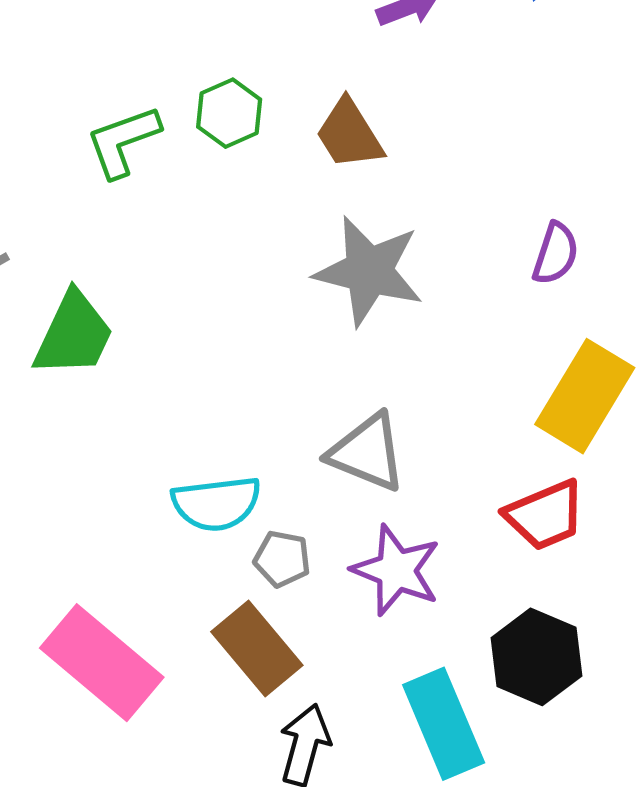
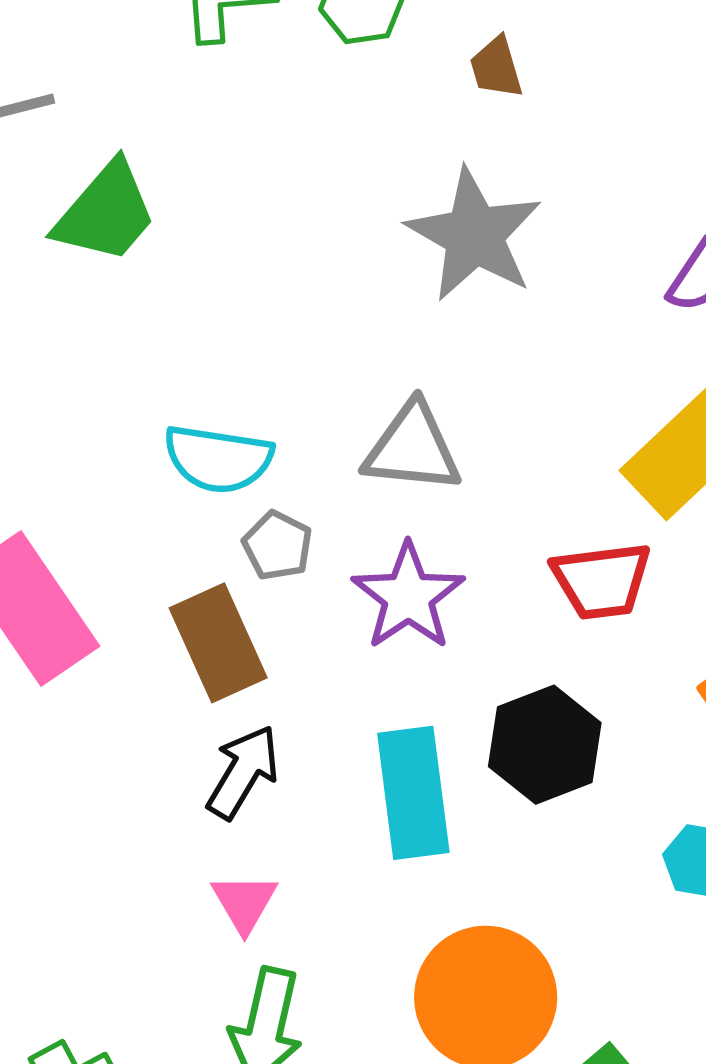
brown trapezoid: (349, 134) -> (496, 67), size x0.7
gray triangle: (367, 452) -> (413, 448), turned -32

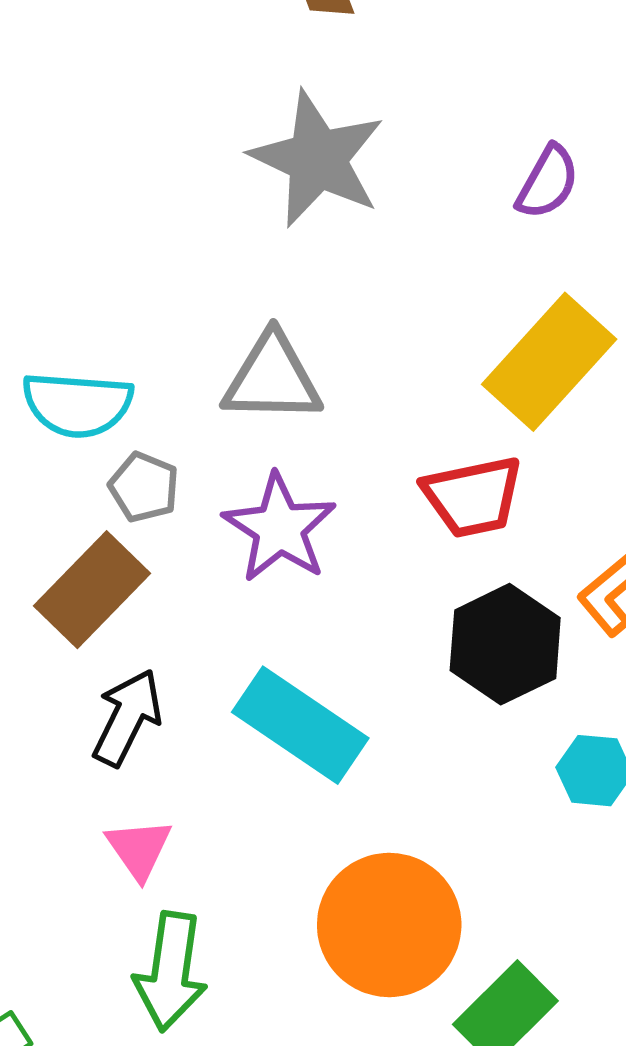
brown rectangle: (218, 643) -> (92, 590), turned 73
black hexagon: (545, 745) -> (505, 644), moved
cyan rectangle: (413, 793) -> (300, 725), turned -44

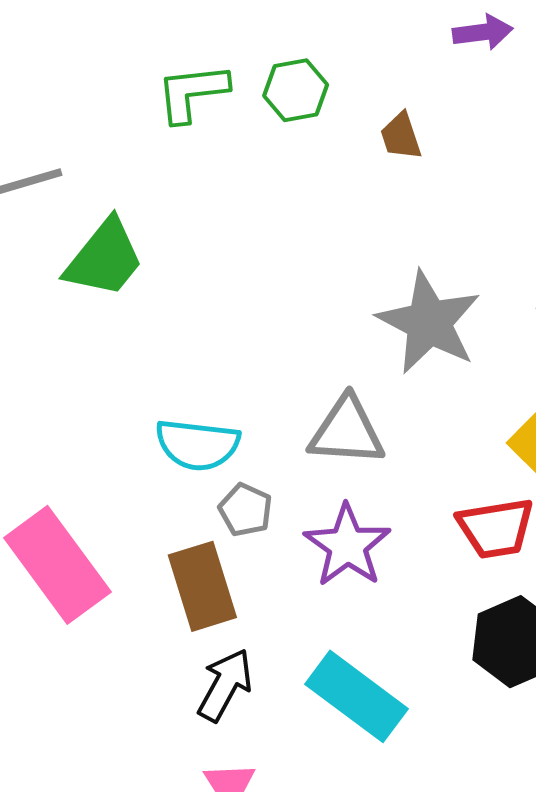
gray star: (317, 159) -> (429, 322), moved
brown rectangle: (92, 590) -> (202, 586), turned -64

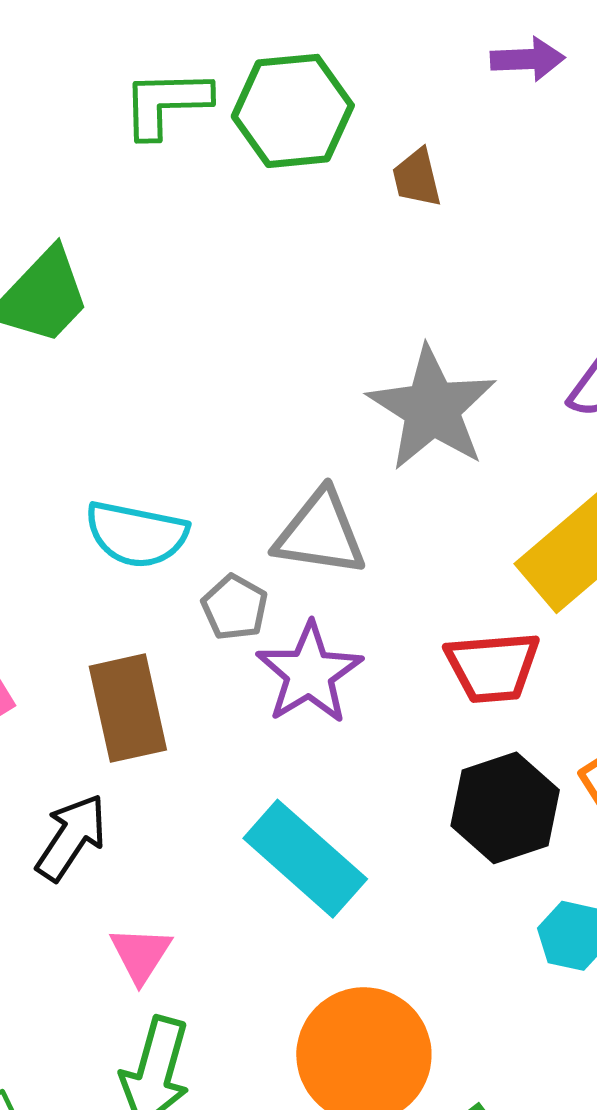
green hexagon: (296, 90) -> (293, 111), size x1.5
gray pentagon: (245, 510) -> (235, 607), moved
black arrow: (225, 685) -> (71, 837), moved

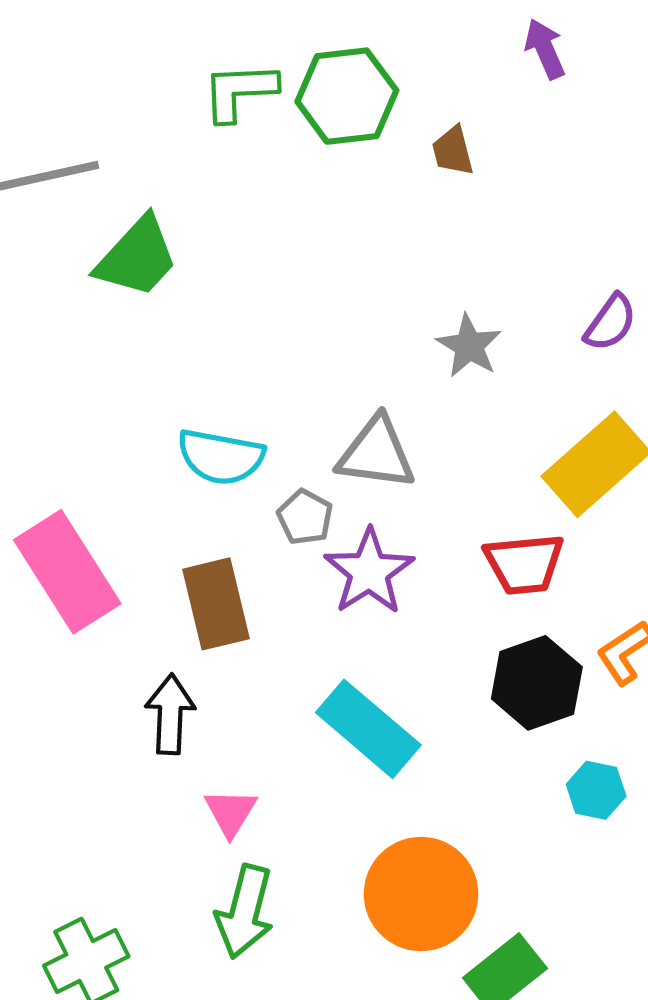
purple arrow: (528, 59) -> (545, 49), turned -110
gray star: (432, 408) -> (469, 346), size x0.6
black arrow: (71, 837) -> (170, 714), turned -30

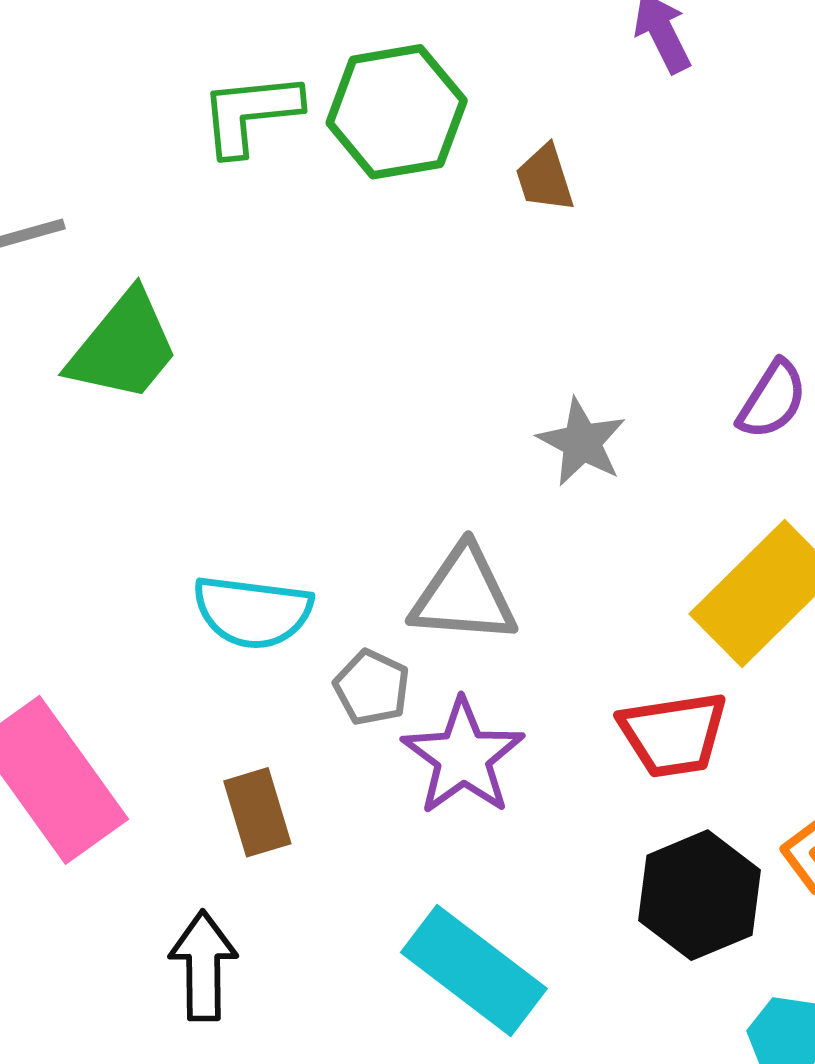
brown rectangle: (216, 604) -> (257, 812), size x0.7

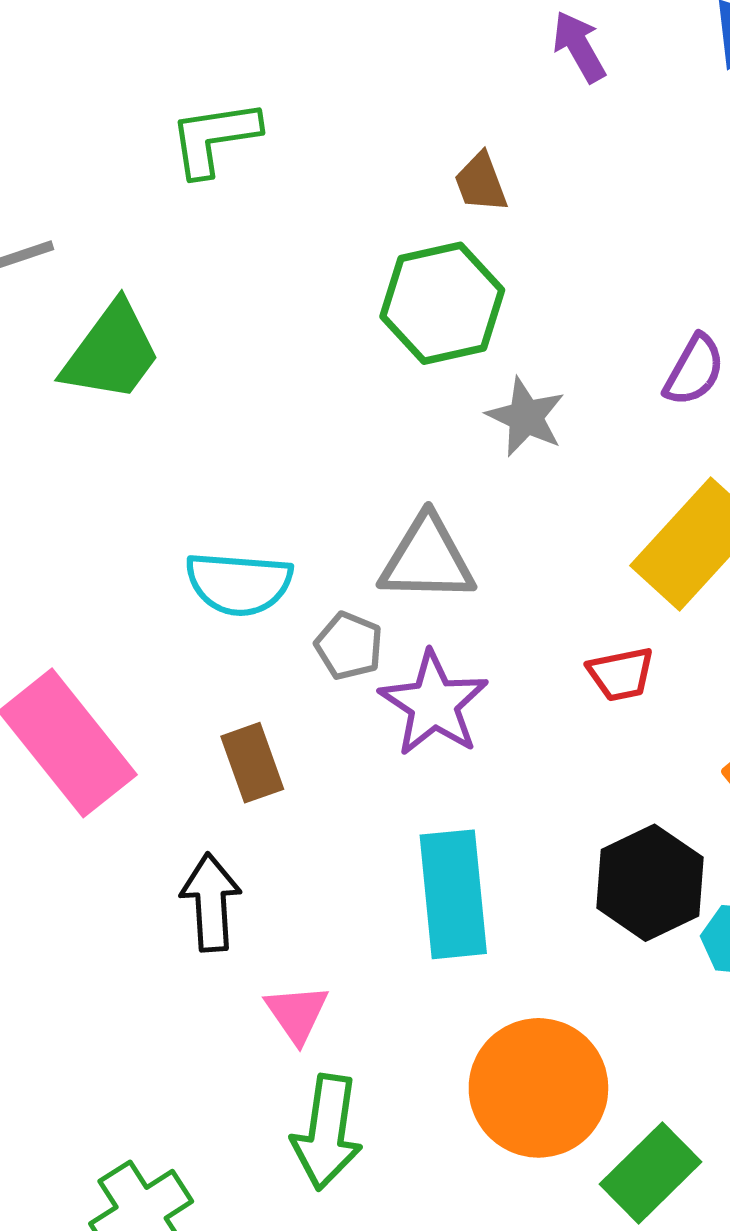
green hexagon: (397, 112) -> (442, 303), moved
red trapezoid: (673, 734) -> (621, 674), size x0.7
black hexagon: (700, 895) -> (650, 883), moved
cyan rectangle: (474, 970) -> (453, 894), turned 50

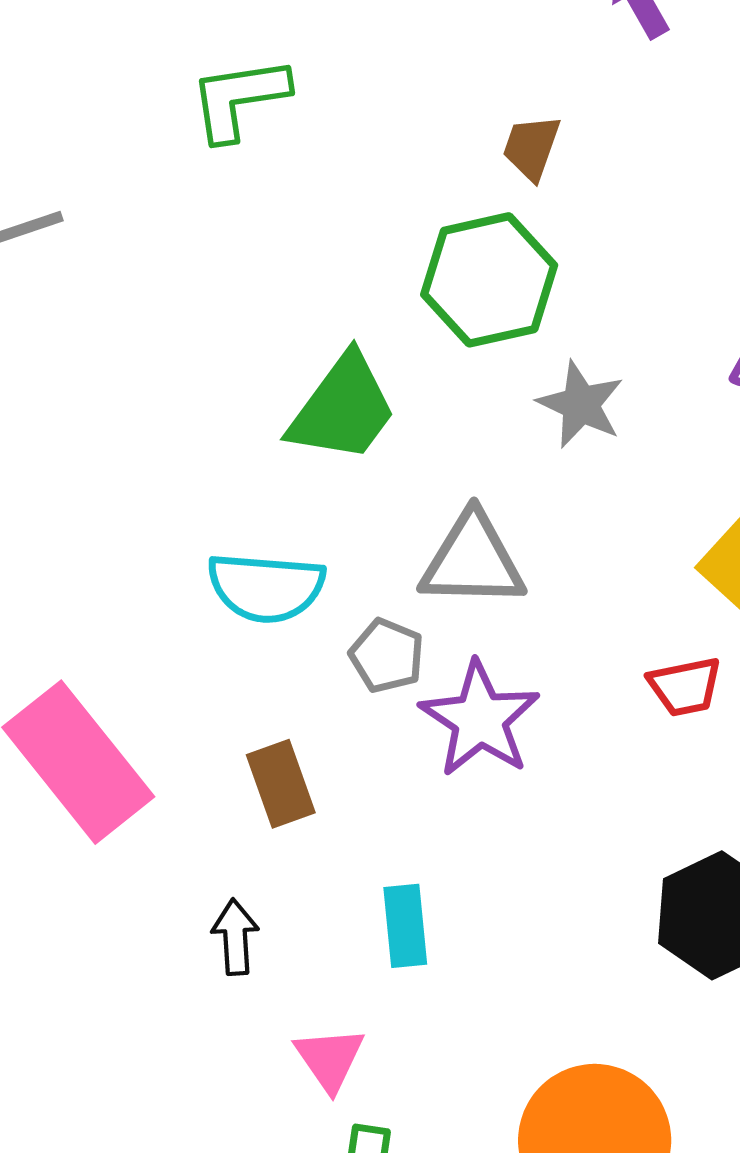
brown trapezoid: (481, 182) -> (531, 147), turned 40
green trapezoid: (111, 352) -> (343, 408), moved
cyan rectangle: (453, 894) -> (405, 926), moved, size x0.6
black arrow: (211, 902) -> (235, 937), size x0.7

